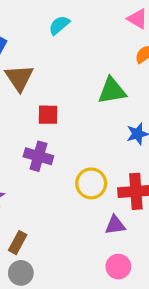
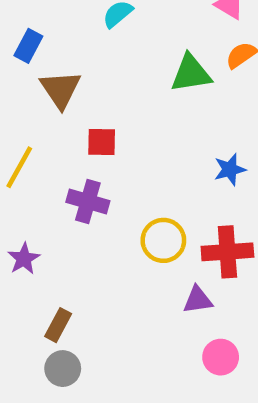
green triangle: (112, 91) -> (191, 73), moved
pink circle: (118, 267) -> (221, 357), moved

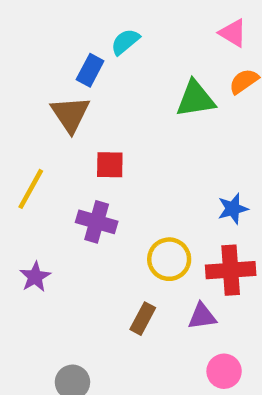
blue rectangle: (28, 46) -> (90, 70), moved
blue star: (230, 169) -> (233, 209), moved
brown rectangle: (58, 325) -> (143, 319), moved

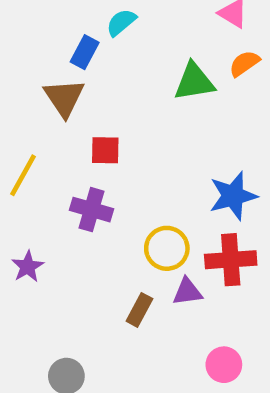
blue star: (233, 209) -> (233, 196), size x1.5
purple triangle: (202, 316) -> (187, 292), moved

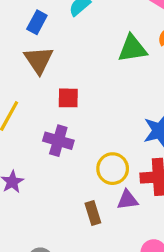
blue rectangle: (85, 52) -> (37, 22), moved
brown rectangle: (139, 310) -> (93, 213), turned -45

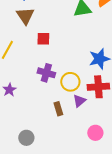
purple cross: (58, 141) -> (46, 73), moved
purple triangle: (127, 200) -> (79, 101), turned -32

